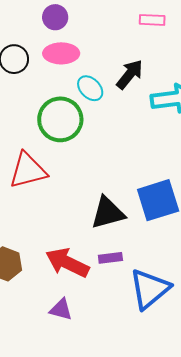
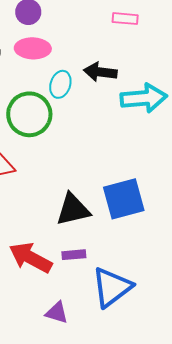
black arrow: (130, 74) -> (100, 72), turned -124
cyan ellipse: (90, 88) -> (60, 84), turned 60
purple triangle: (61, 310) -> (57, 313), moved

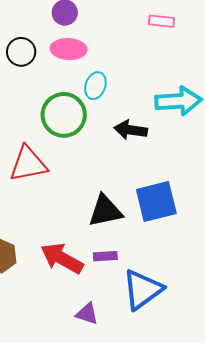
black arrow: (100, 72) -> (131, 130), moved

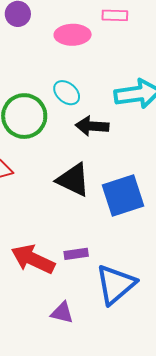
pink ellipse: (69, 49) -> (73, 35), moved
cyan ellipse: (95, 86) -> (67, 93), moved, turned -64
black triangle: (105, 211) -> (73, 180), moved, turned 42

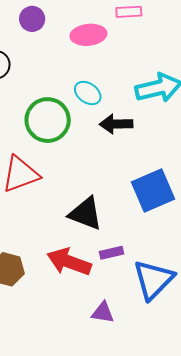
black triangle: (73, 180) -> (86, 213), moved

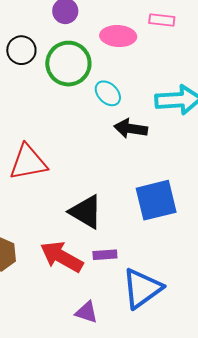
green circle: (48, 120) -> (68, 64), moved

